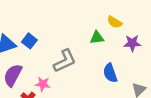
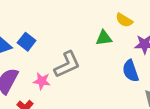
blue semicircle: (110, 73) -> (131, 71), moved
pink star: (43, 84) -> (42, 81), moved

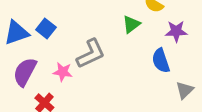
green triangle: (104, 38) -> (131, 24), turned -30

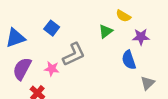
blue square: (46, 28) -> (52, 28), moved

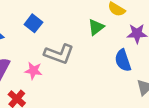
gray L-shape: (74, 54) -> (59, 54), turned 45

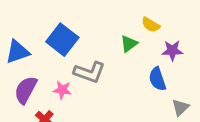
blue square: (33, 23) -> (62, 40), size x1.6

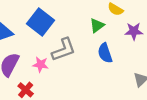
gray L-shape: (89, 72) -> (64, 50), turned -40
blue semicircle: (157, 79) -> (105, 53), moved

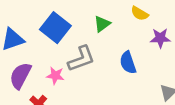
green triangle: (97, 25) -> (102, 24), moved

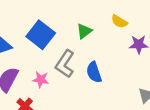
gray L-shape: (81, 59) -> (65, 64), turned 144
blue semicircle: (128, 63) -> (94, 72), moved

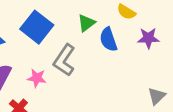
blue semicircle: (94, 72) -> (108, 39), moved

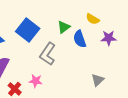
pink star: (37, 78) -> (36, 81), moved
gray triangle: (157, 96) -> (98, 80), moved

